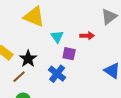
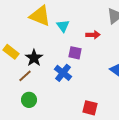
cyan triangle: (57, 37) -> (63, 26), moved

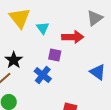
yellow triangle: (40, 16) -> (20, 18), turned 30
red arrow: (93, 35) -> (73, 37), size x1.5

